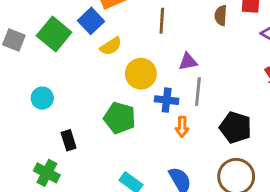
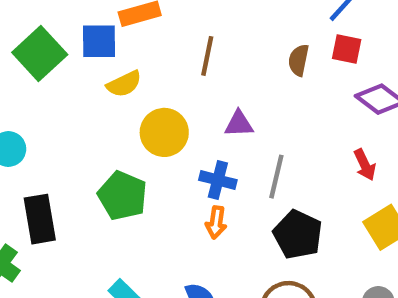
blue square: (91, 21) -> (99, 41), turned 35
gray line: (198, 92) -> (276, 177), moved
blue cross: (167, 100) -> (218, 180), moved
black rectangle: (69, 140) -> (40, 219), size x1.5

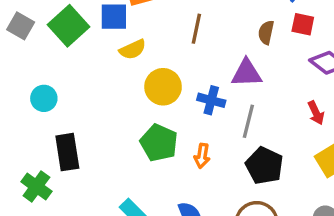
purple triangle: (239, 124) -> (246, 73), moved, size x1.4
blue cross: (218, 180) -> (211, 100), moved
green pentagon: (122, 196) -> (159, 143), moved

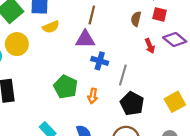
purple triangle: (246, 73) -> (85, 39), moved
yellow circle: (163, 87) -> (17, 44), moved
red arrow: (316, 113) -> (150, 46), moved

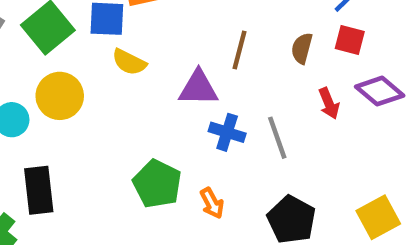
brown line: (92, 15) -> (240, 50), moved
yellow semicircle: (51, 27) -> (129, 62), turned 49
gray line: (123, 75) -> (277, 138), moved, turned -36
orange arrow: (93, 96) -> (212, 203), turned -40

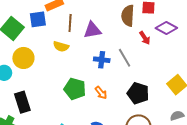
brown semicircle: (302, 48) -> (128, 16), size x1.5
brown line: (240, 50) -> (70, 23), moved
yellow semicircle: (129, 62) -> (61, 46), moved
purple triangle: (198, 88) -> (92, 30), moved

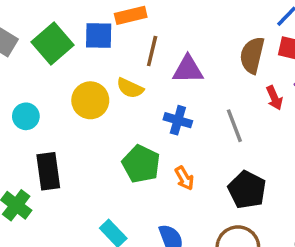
yellow circle: (23, 58) -> (90, 100), moved
blue cross: (102, 60) -> (178, 120), moved

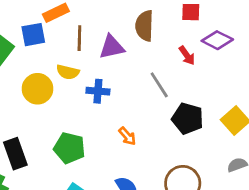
brown semicircle: (252, 55) -> (144, 26), moved
blue cross: (178, 120) -> (98, 91), moved
green pentagon: (141, 164) -> (69, 148), moved
black pentagon: (247, 190) -> (188, 119), moved

